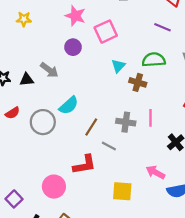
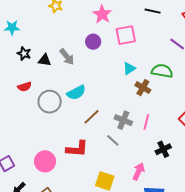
gray line: (109, 146) -> (113, 140), moved
pink arrow: (155, 172) -> (139, 171), turned 72

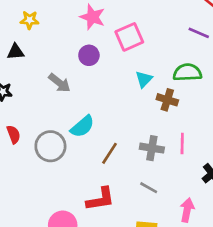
black triangle: (45, 60) -> (16, 52), moved
red semicircle: (25, 87) -> (14, 134), turned -80
gray line: (113, 140) -> (149, 188), moved

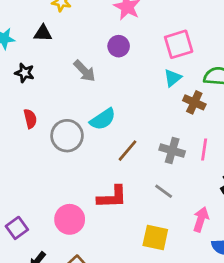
pink square: (129, 37) -> (179, 44), moved

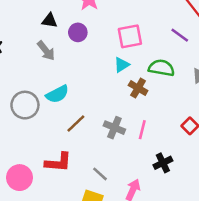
black triangle: (43, 33) -> (50, 21), moved
gray line: (164, 191) -> (100, 174), moved

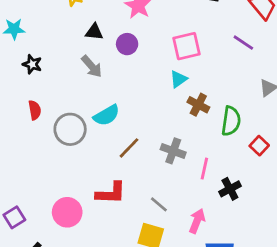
green semicircle: (161, 68) -> (231, 121), moved, turned 90
pink line: (142, 130) -> (204, 169), moved

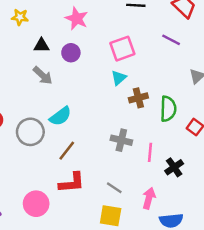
brown cross: (198, 105) -> (138, 98), turned -36
brown line: (129, 148) -> (67, 151), moved

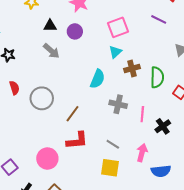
cyan semicircle: (60, 116) -> (98, 79), moved, turned -30

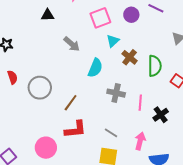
pink square: (118, 27) -> (100, 18), moved
purple circle: (75, 31) -> (131, 15), moved
gray arrow: (51, 51) -> (72, 44), moved
brown cross: (132, 69) -> (130, 57), turned -35

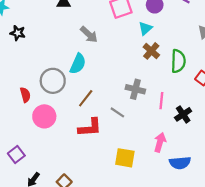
cyan triangle: (113, 41) -> (145, 28), moved
cyan semicircle: (95, 68) -> (78, 64), moved
red semicircle: (12, 77) -> (25, 95), moved
gray line: (111, 133) -> (117, 112), moved
pink circle: (46, 148) -> (44, 116), moved

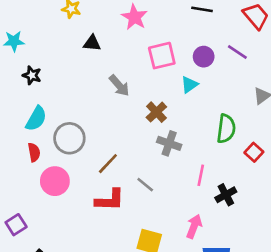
brown cross: (151, 51) -> (156, 112), moved
cyan semicircle: (78, 64) -> (36, 119), moved
gray cross: (135, 89) -> (169, 143), moved

